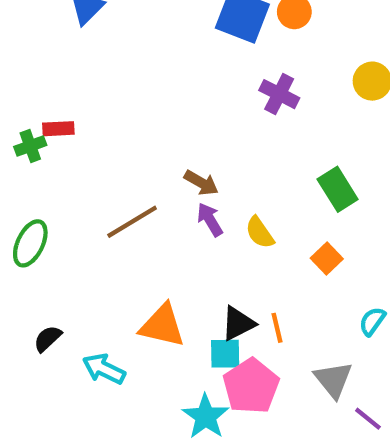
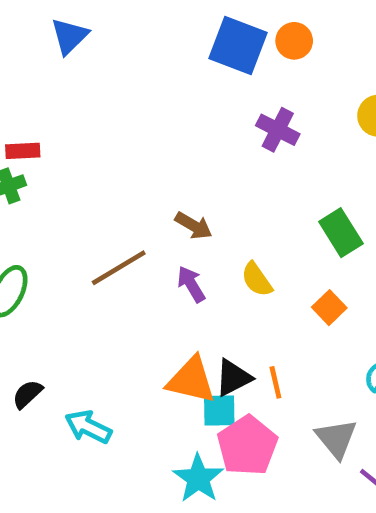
red rectangle: (58, 129) -> (23, 151), moved
purple arrow: (210, 220) -> (191, 284), moved
orange triangle: (162, 326) -> (191, 380), moved

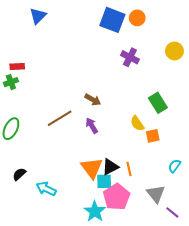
yellow semicircle: (257, 279) -> (137, 123), moved
orange square: (329, 308) -> (153, 136), turned 32
orange triangle: (191, 380) -> (92, 168), turned 40

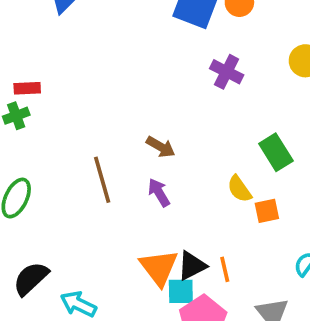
brown line: (60, 118) -> (102, 180), turned -75
black semicircle: (19, 174) -> (31, 279), size x1.5

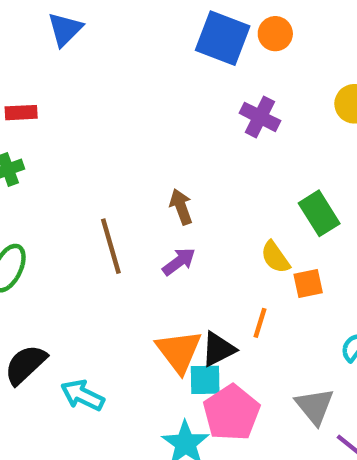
red rectangle: (27, 88) -> (21, 113), moved
brown arrow: (161, 147) -> (181, 207), turned -140
purple arrow: (159, 193) -> (179, 262), turned 84
orange line: (225, 269) -> (260, 323), moved, turned 30

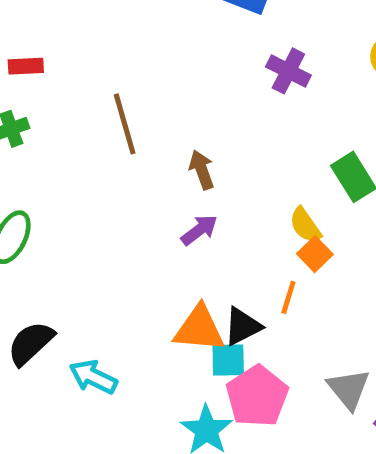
brown line: (111, 246) -> (125, 124), moved
orange square: (308, 283) -> (315, 254), moved, turned -32
orange triangle: (179, 351) -> (199, 329), turned -48

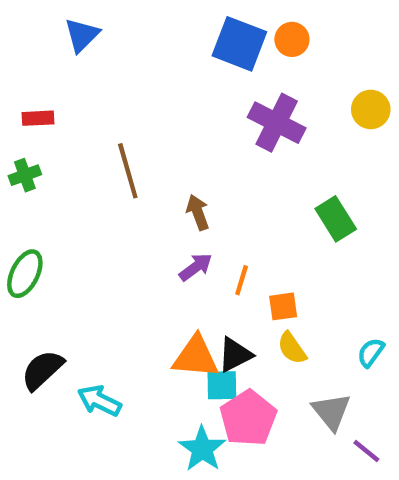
purple cross: (288, 71) -> (277, 123), size x1.4
yellow semicircle: (305, 225) -> (292, 348), moved
orange square: (315, 254) -> (283, 306), moved, turned 36
orange line: (288, 297) -> (242, 280), moved

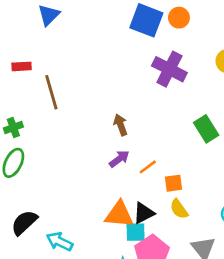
brown line: (128, 171) -> (51, 92), moved
green cross: (25, 175) -> (13, 128), moved
orange line: (242, 280) -> (148, 167), turned 36

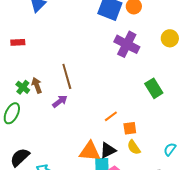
brown line: (51, 92) -> (67, 76), moved
brown arrow: (121, 125) -> (37, 85), moved
green cross: (13, 128) -> (23, 87), moved, turned -32
purple arrow: (119, 159) -> (60, 101), moved

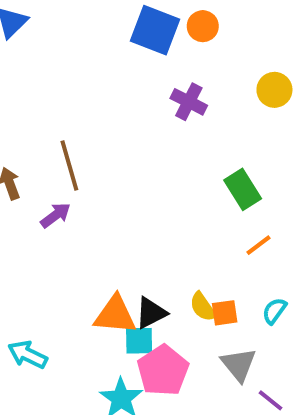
purple cross: (127, 44) -> (189, 102), size x0.7
orange line: (111, 116) -> (258, 245), moved
orange square: (130, 128) -> (225, 313), moved

